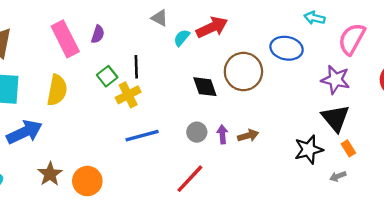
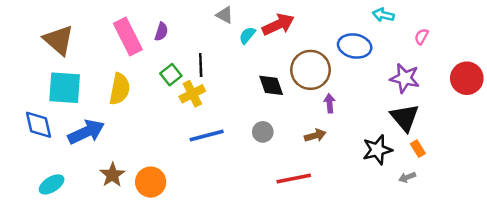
pink semicircle: (352, 39) -> (421, 36), size x0.5
purple arrow: (222, 134) -> (330, 103), moved
red line: (190, 179) -> (294, 178), moved, turned 36

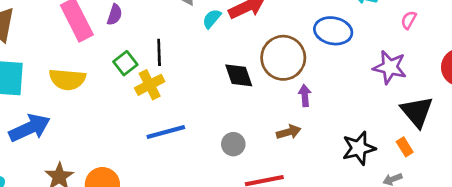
yellow semicircle: (120, 89) -> (67, 79), turned 84
black triangle: (405, 118) -> (417, 112), moved
gray circle: (263, 132) -> (233, 144), moved

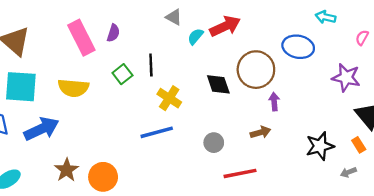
yellow cross: (150, 85) -> (169, 98), moved, turned -30

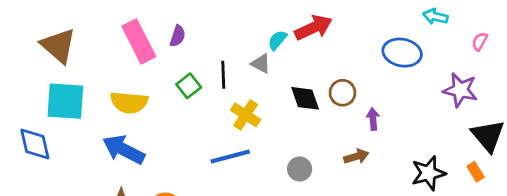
gray triangle: (174, 17) -> (261, 64), moved
brown circle: (256, 70) -> (343, 93), moved, size x0.6
blue arrow: (41, 129) -> (124, 150), moved, turned -128

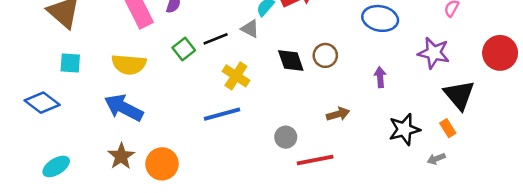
black line: (223, 75) -> (216, 39), turned 70
cyan square: (65, 101) -> (70, 63), size x0.6
purple arrow: (373, 119) -> (380, 77), moved
blue diamond: (35, 144) -> (42, 103), turned -40
gray circle: (300, 169) -> (286, 137), moved

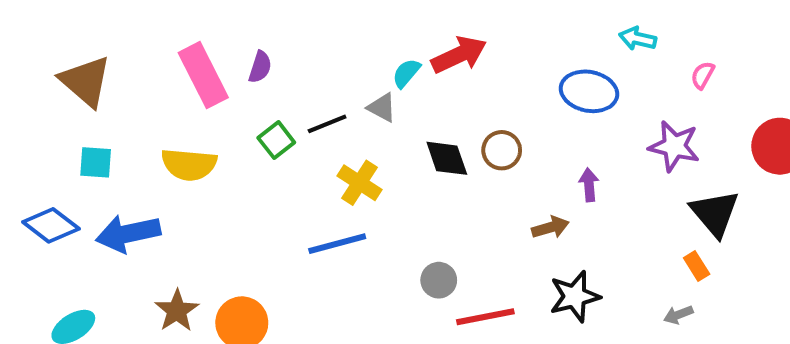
blue arrow: (124, 108) -> (128, 233), moved, turned -39
brown arrow: (338, 114) -> (550, 227), moved
black star: (404, 129) -> (575, 296), moved

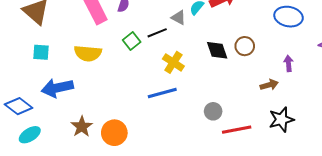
gray triangle: (382, 108) -> (178, 18), moved
blue diamond: (51, 225) -> (19, 106), moved

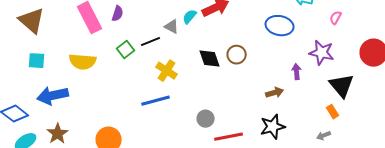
purple arrow: (289, 63) -> (297, 72), moved
brown arrow: (269, 85) -> (275, 93), moved
brown star: (82, 127) -> (58, 134), moved

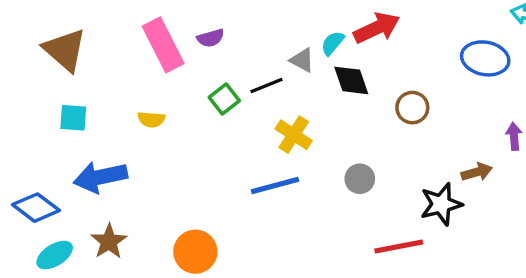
purple semicircle: (118, 14) -> (211, 38), turned 56
black diamond: (210, 59) -> (351, 80), moved
yellow semicircle: (83, 62) -> (151, 119), size x0.6
gray circle: (206, 119) -> (360, 179), moved
black star: (273, 127) -> (441, 204), moved

